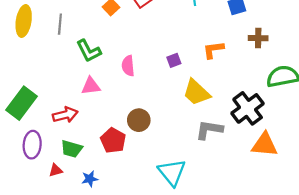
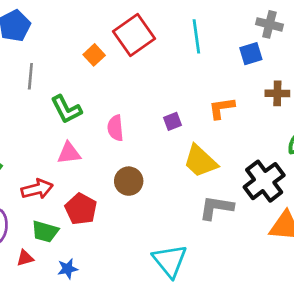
brown circle: (139, 120) -> (129, 181), moved
red pentagon: (113, 140) -> (81, 209), moved

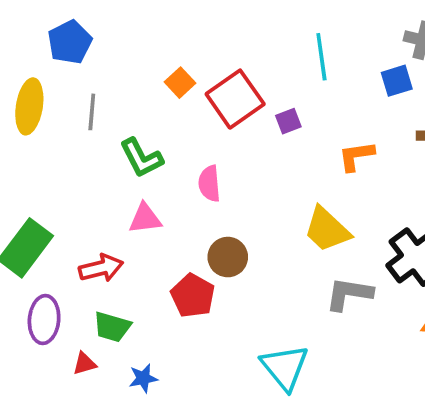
red square: (134, 35) -> (235, 99), moved
purple square: (172, 121) -> (288, 121), moved
red pentagon: (81, 209) -> (193, 296), moved

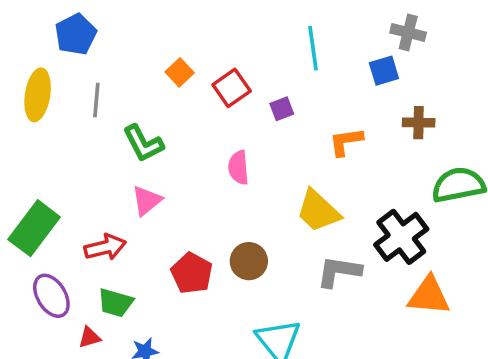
red square: (235, 99) -> (232, 88), size x0.7
pink semicircle: (209, 184) -> (238, 168), moved
pink triangle: (145, 218) -> (147, 201), turned -32
brown circle: (228, 257) -> (249, 261), moved
purple ellipse: (44, 320) -> (51, 296), turned -36

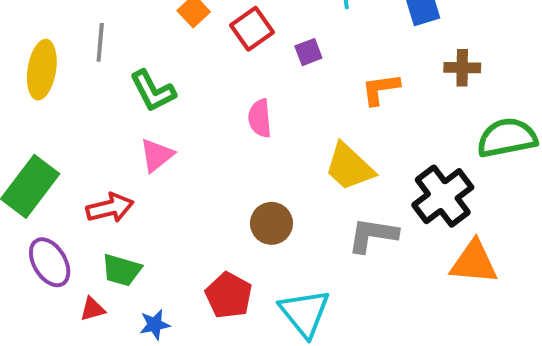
yellow ellipse: (38, 95) -> (42, 70), moved
red pentagon: (192, 273) -> (229, 295), moved

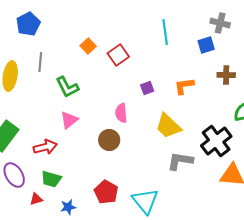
purple square: (308, 52) -> (147, 88), moved
pink semicircle: (260, 118) -> (121, 113), moved
brown circle: (271, 223) -> (109, 140), moved

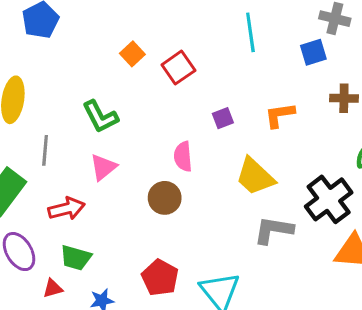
gray line: (40, 62) -> (45, 150), moved

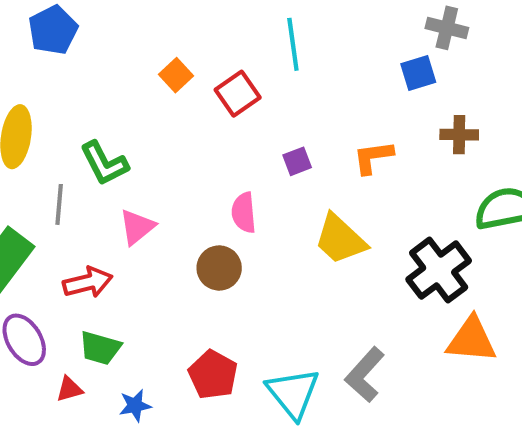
cyan line: (250, 32) -> (293, 44), moved
green L-shape: (100, 117) -> (104, 163), moved
gray L-shape: (273, 230) -> (365, 375), moved, turned -57

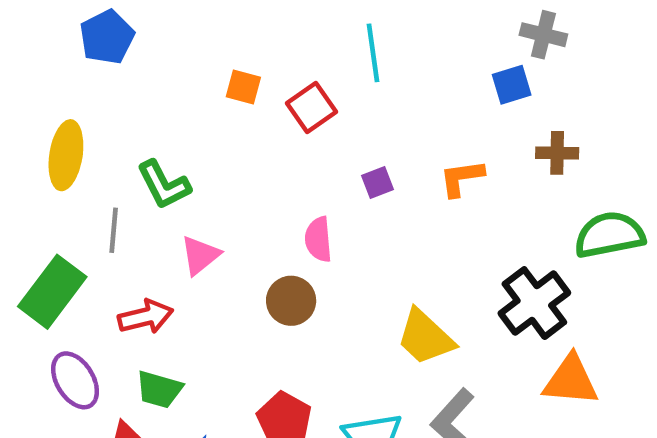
orange square: (176, 75) -> (243, 87), turned -32
yellow trapezoid: (340, 239) -> (425, 337), moved

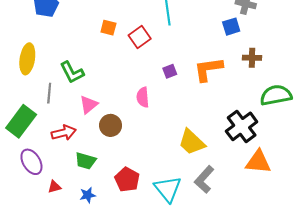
orange L-shape: (462, 178) -> (208, 69), size x1.4
brown circle: (291, 301) -> (111, 125), moved
green trapezoid: (159, 389) -> (86, 161), moved

